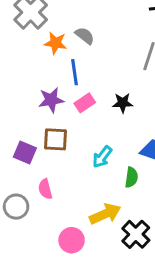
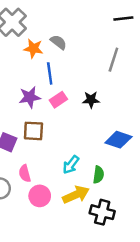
cyan arrow: (102, 157) -> (71, 165), moved
green semicircle: (131, 177) -> (98, 175), moved
black cross: (136, 234) -> (102, 212), turned -30
pink circle: (72, 240) -> (40, 196), moved

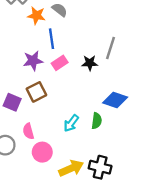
gray line: (113, 60) -> (111, 48), moved
brown square: (33, 131) -> (36, 92), turned -30
green semicircle: (98, 175) -> (97, 121), moved
yellow arrow: (76, 195) -> (71, 168), moved

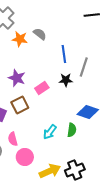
blue line: (51, 39) -> (64, 54), moved
purple star: (33, 61) -> (17, 78), turned 30
pink rectangle: (60, 63) -> (42, 88), moved
black cross: (100, 167) -> (75, 170), turned -36

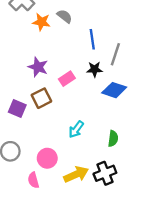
blue diamond: (88, 112) -> (114, 90), moved
green semicircle: (72, 130) -> (113, 139), moved
pink semicircle: (13, 139) -> (33, 180), moved

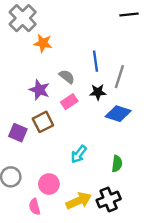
gray semicircle: (65, 16) -> (67, 77), moved

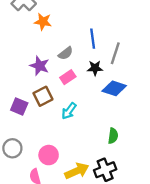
gray semicircle: (67, 77) -> (66, 53), turned 105
cyan arrow: (79, 154) -> (69, 111), moved

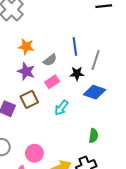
orange star: (43, 22) -> (26, 47), moved
cyan arrow: (69, 111) -> (61, 108), moved

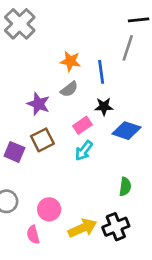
orange star: (26, 47) -> (70, 61), moved
gray line: (96, 60) -> (128, 48), moved
pink rectangle: (52, 82) -> (82, 125), moved

